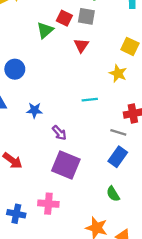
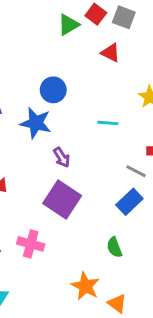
red triangle: (81, 45) -> (110, 53), turned -49
blue circle: (15, 69) -> (53, 90), moved
blue star: (34, 110) -> (36, 123), size x1.5

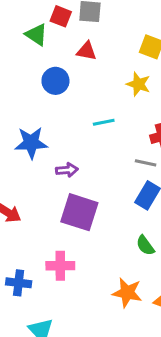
green triangle: (69, 25) -> (36, 35), turned -40
blue circle: (53, 90) -> (55, 81), moved
purple arrow: (62, 157) -> (67, 170), turned -48

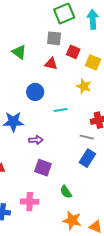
red square: (61, 16) -> (73, 52), moved
blue circle: (55, 81) -> (35, 92), moved
purple square: (79, 212) -> (43, 168), size x0.7
green semicircle: (145, 245) -> (66, 192), moved

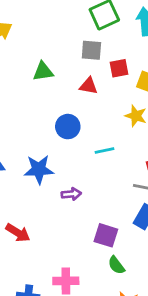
green triangle: (19, 52) -> (43, 71), turned -42
red square: (73, 52) -> (119, 68), turned -32
purple square: (43, 168) -> (106, 235), moved

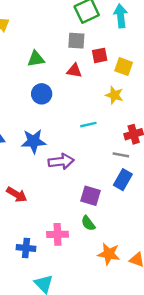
blue circle: (68, 127) -> (42, 94), moved
purple arrow: (71, 194) -> (61, 161), size x1.5
green semicircle: (116, 265) -> (88, 223), moved

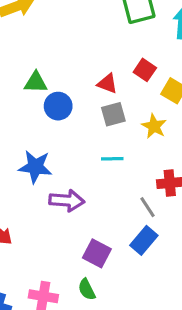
gray square: (76, 41) -> (113, 114), moved, turned -30
red square: (100, 55) -> (145, 70), turned 35
green triangle: (36, 59) -> (36, 82), moved
gray line: (121, 155) -> (148, 207), turned 35

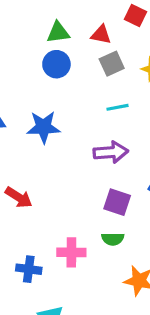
green triangle: (36, 82) -> (58, 32), moved
purple arrow: (67, 201) -> (111, 152), moved
green semicircle: (87, 289) -> (113, 239), turned -55

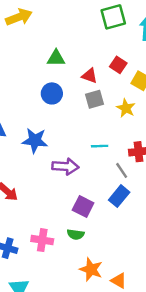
green triangle: (58, 32) -> (56, 58), moved
cyan line: (117, 107) -> (100, 146), moved
purple arrow: (111, 152) -> (65, 166), moved

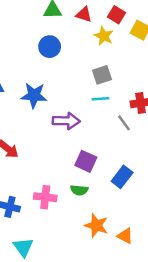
red triangle: (90, 76) -> (84, 14), moved
gray square: (94, 99) -> (102, 75), moved
yellow star: (126, 108) -> (104, 36), moved
blue rectangle: (119, 196) -> (122, 177), moved

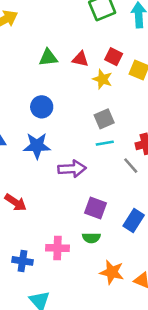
blue circle: (50, 47) -> (42, 107), moved

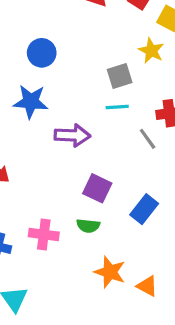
yellow star: (102, 79) -> (151, 51), moved

